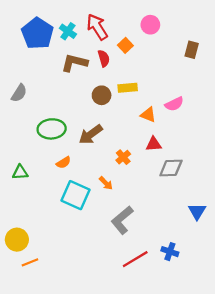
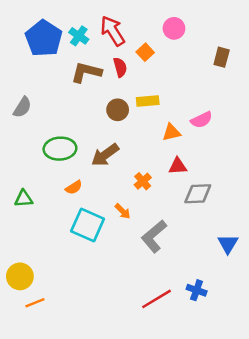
orange triangle: (148, 115) -> (171, 132), turned -35
gray L-shape: (122, 220) -> (154, 236), moved

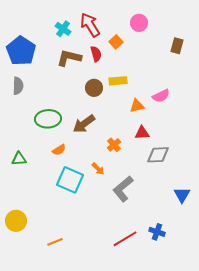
blue pentagon: (44, 38) -> (21, 51), moved
gray semicircle: (22, 107) -> (18, 86), turned -30
orange line: (35, 303) -> (55, 242), moved

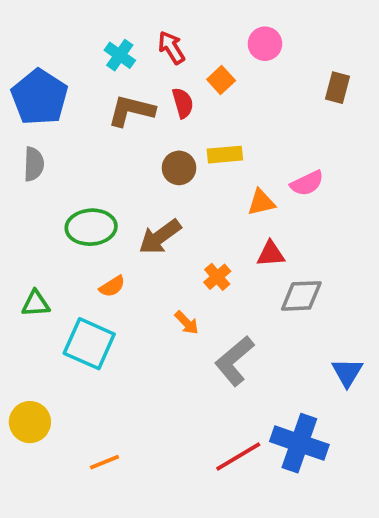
red arrow: (90, 25) -> (171, 48), size x0.7
cyan square: (70, 180) -> (89, 344), moved
blue cross: (157, 232) -> (299, 443), size x1.8

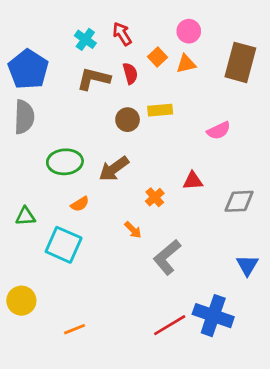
brown rectangle: (338, 88) -> (240, 62), size x1.8
gray semicircle: (34, 164) -> (24, 117), size x1.4
orange triangle: (261, 202) -> (186, 64), moved
gray diamond: (301, 296) -> (239, 201), moved

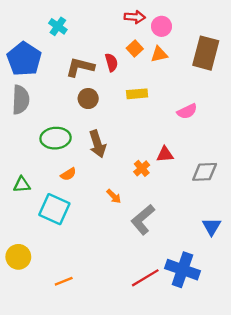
red arrow: (122, 34) -> (135, 17), moved, turned 126
cyan cross: (85, 39) -> (58, 26), moved
brown circle: (128, 120) -> (88, 99), moved
brown arrow: (114, 169) -> (97, 144), turned -72
orange cross: (155, 197) -> (142, 168), moved

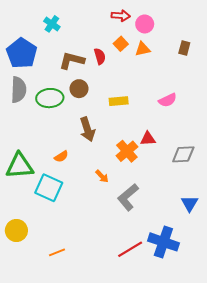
brown rectangle: (206, 53) -> (184, 48), size x0.5
yellow rectangle: (137, 94) -> (119, 101), moved
green ellipse: (56, 138) -> (50, 98), moved
orange cross: (142, 168) -> (127, 151), size x1.5
green triangle: (22, 185) -> (20, 166), size x1.8

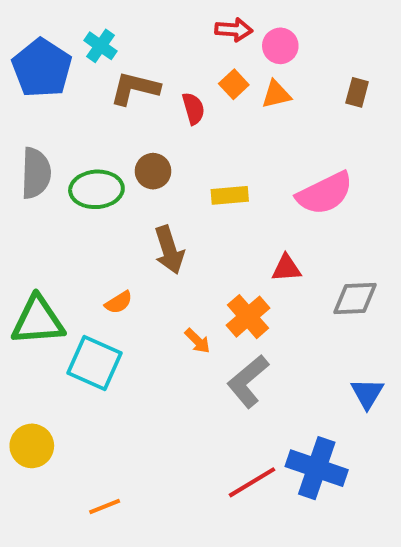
blue pentagon: (22, 53) -> (42, 68), moved
brown L-shape: (72, 60) -> (135, 88), moved
pink semicircle: (168, 100) -> (325, 193), size x1.6
orange cross: (127, 151) -> (248, 317), moved
orange line: (57, 252) -> (105, 507), moved

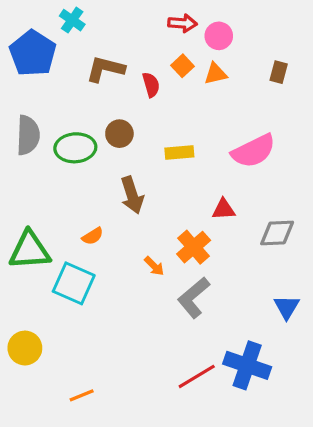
cyan cross: (100, 46) -> (72, 20), moved

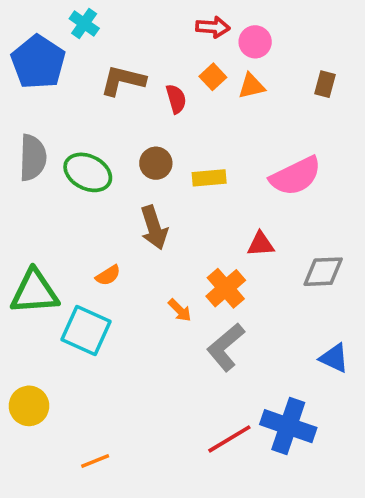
brown circle: (119, 134) -> (156, 163), moved
green ellipse: (75, 148) -> (88, 172), turned 30
blue triangle: (287, 307) -> (334, 358), turned -36

